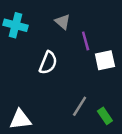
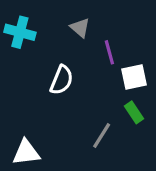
green rectangle: (105, 116) -> (134, 112), moved

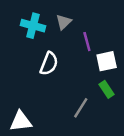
gray triangle: (80, 28) -> (64, 22), turned 35
cyan cross: (20, 32) -> (33, 26), moved

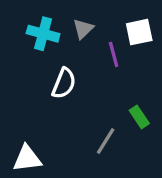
white square: (107, 61) -> (139, 32), moved

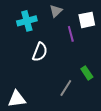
gray triangle: (83, 29) -> (56, 11), moved
cyan cross: (43, 34) -> (27, 21), turned -30

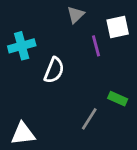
cyan cross: (27, 21) -> (22, 46), moved
green rectangle: (87, 73) -> (118, 99), turned -32

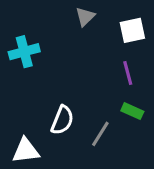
purple line: (96, 46) -> (128, 73), moved
white semicircle: (54, 70) -> (62, 120), moved

